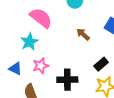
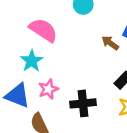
brown arrow: (83, 34) -> (110, 43), moved
blue triangle: (15, 68) -> (17, 96), size x1.5

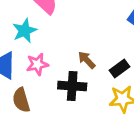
brown arrow: (110, 43) -> (87, 60), moved

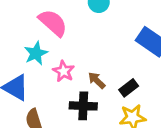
pink star: (37, 64) -> (64, 71), moved, turned -30

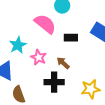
pink semicircle: (53, 23) -> (45, 24), moved
black rectangle: (129, 88) -> (71, 38), moved, turned 40

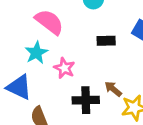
pink semicircle: (45, 24) -> (49, 22), moved
brown arrow: (63, 63) -> (113, 89), moved

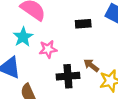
pink star: (64, 68) -> (48, 49), turned -30

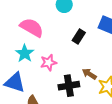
black rectangle: (83, 24) -> (79, 36), turned -48

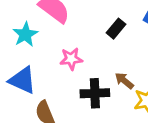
cyan star: (25, 53) -> (25, 34), moved

